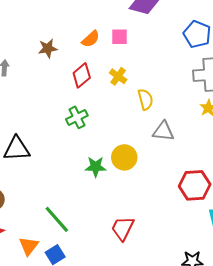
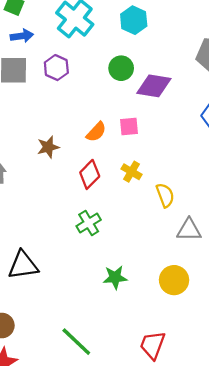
yellow circle: (124, 157) -> (174, 280), moved

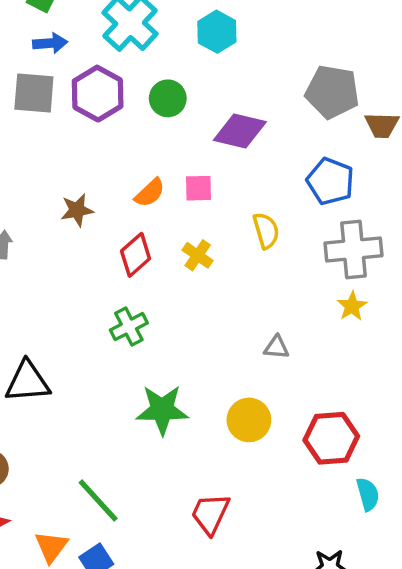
purple hexagon: (56, 68) -> (98, 94), size x1.4
green circle: (121, 68) -> (168, 98), moved
yellow semicircle: (165, 195) -> (266, 231), moved
gray triangle: (189, 230) -> (276, 347), size x0.7
green star: (115, 277) -> (162, 410), size x1.4

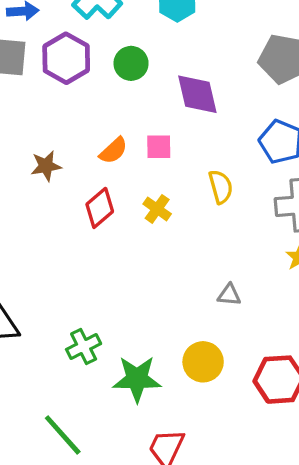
purple diamond: (240, 131) -> (197, 94), turned 63
green cross: (129, 327) -> (84, 347), moved
green star: (162, 410) -> (137, 379), moved

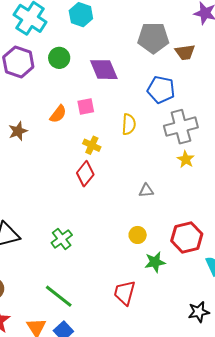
yellow semicircle: (221, 187) -> (129, 124), turned 30
red diamond: (100, 208) -> (85, 174), moved
yellow circle: (203, 362) -> (138, 235), size x0.7
green star: (137, 379) -> (155, 262), moved, size x0.7

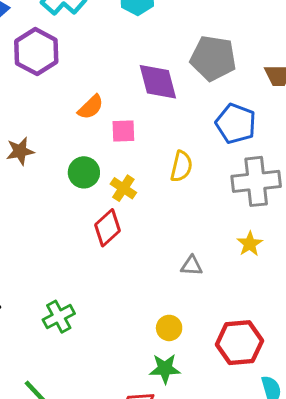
gray pentagon: (153, 38) -> (213, 58), moved
green circle: (59, 58) -> (84, 172), moved
orange semicircle: (58, 114) -> (91, 107), moved
yellow star: (186, 159) -> (250, 244), moved
green star: (155, 262) -> (165, 369), moved

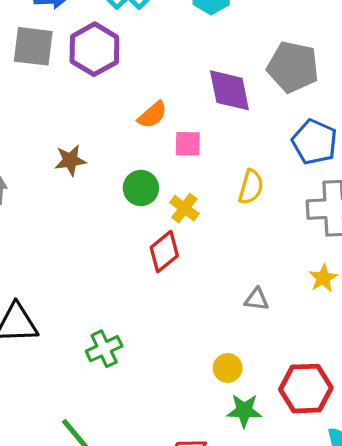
green star: (165, 369) -> (244, 411), moved

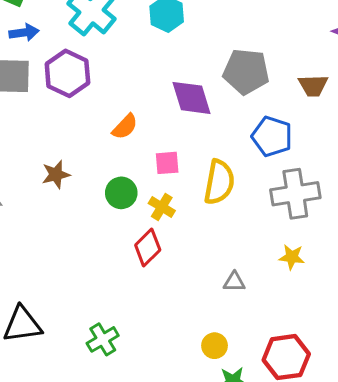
pink square: (188, 144) -> (167, 163), moved
yellow semicircle: (251, 187) -> (219, 182), size x1.4
yellow star: (323, 278) -> (292, 257), turned -30

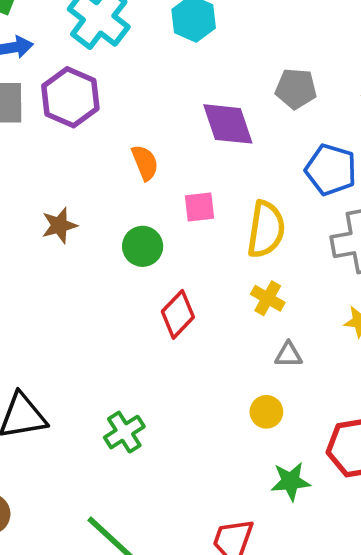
gray pentagon: (246, 71) -> (296, 89), size x0.7
orange semicircle: (125, 127) -> (145, 163), turned -64
yellow cross: (162, 207) -> (268, 298), moved
yellow circle: (215, 346) -> (266, 412), moved

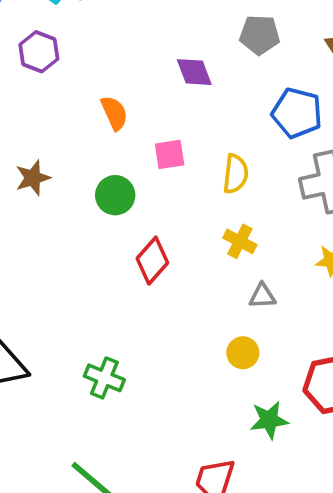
purple hexagon: (70, 97) -> (39, 52), size x0.7
purple diamond: (228, 124) -> (194, 72), size x0.7
yellow semicircle: (266, 229) -> (235, 174), size x0.7
green cross: (124, 432) -> (104, 378), turned -33

